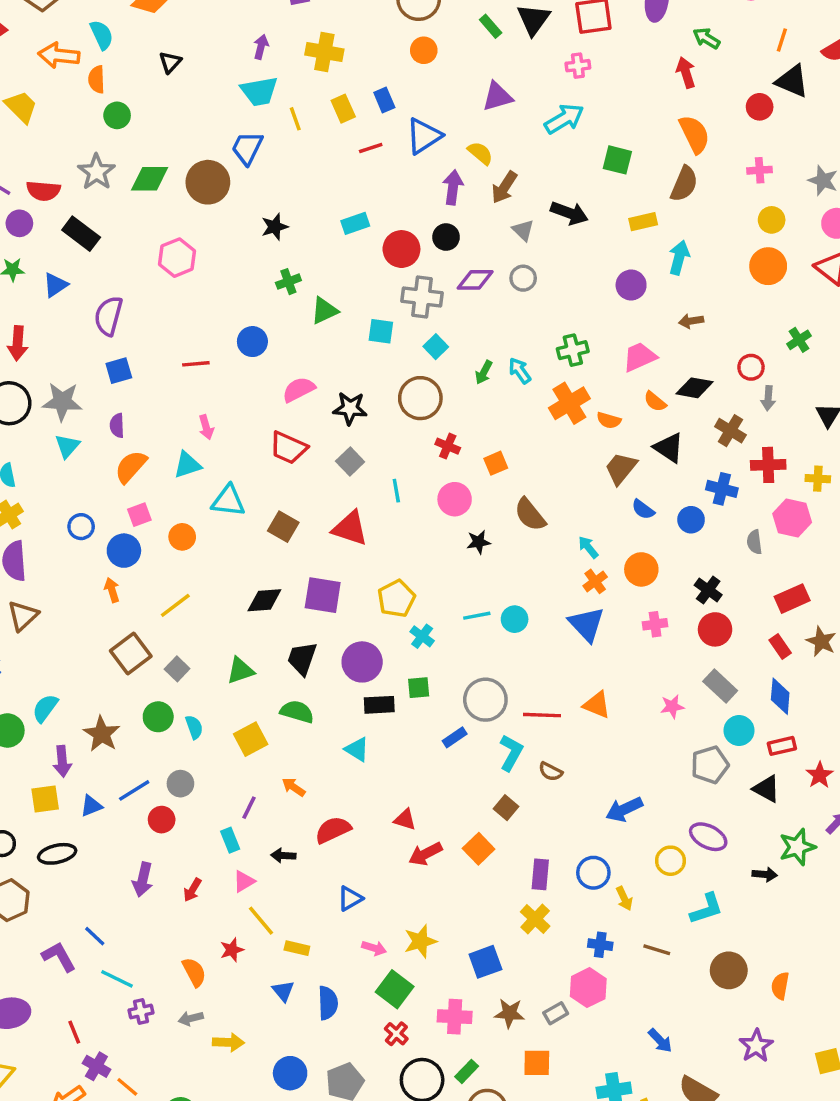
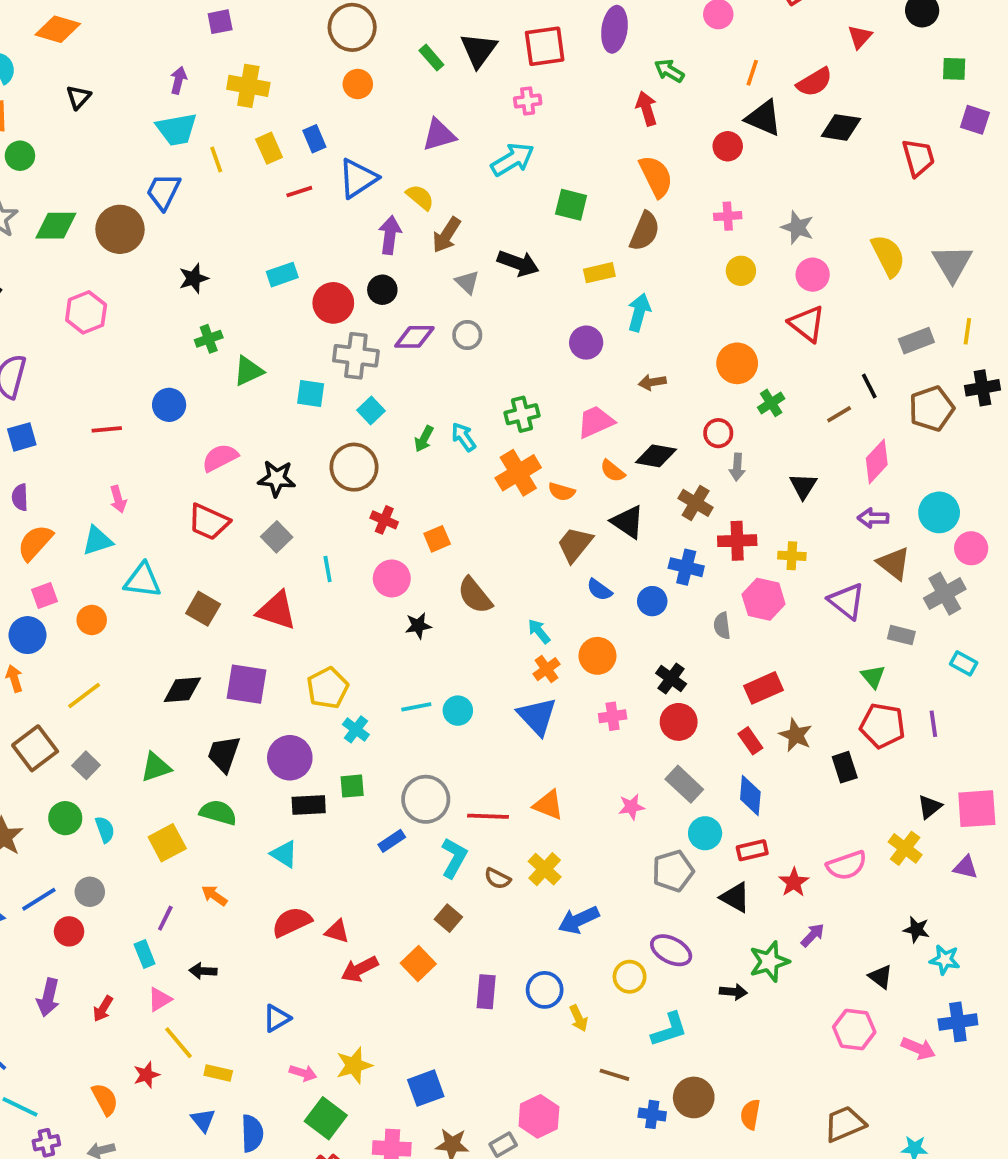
orange circle: (768, 266) -> (737, 363), moved
red semicircle: (333, 830) -> (292, 922), moved
yellow cross: (535, 919) -> (545, 869), moved
blue cross: (600, 945) -> (652, 1114), moved

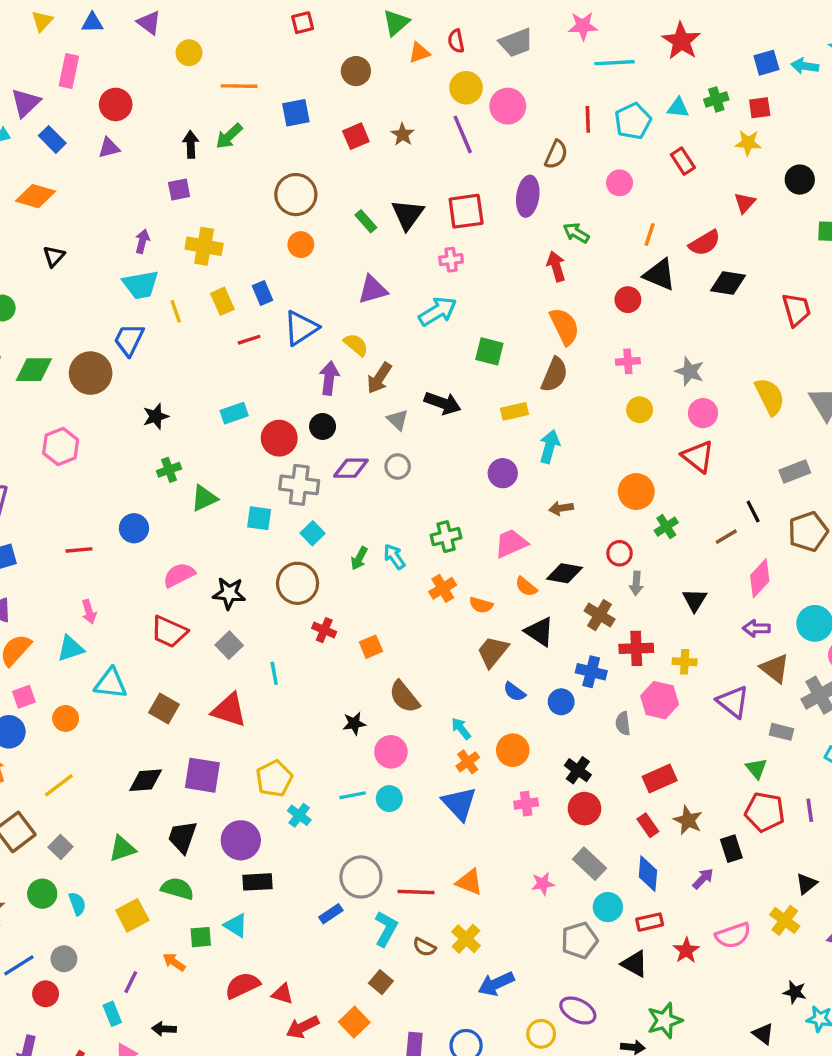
orange cross: (518, 473) -> (443, 588), size x0.7
pink circle: (392, 578) -> (391, 752), moved
green square: (352, 786) -> (201, 937), moved
purple arrow: (813, 935) -> (703, 879), moved

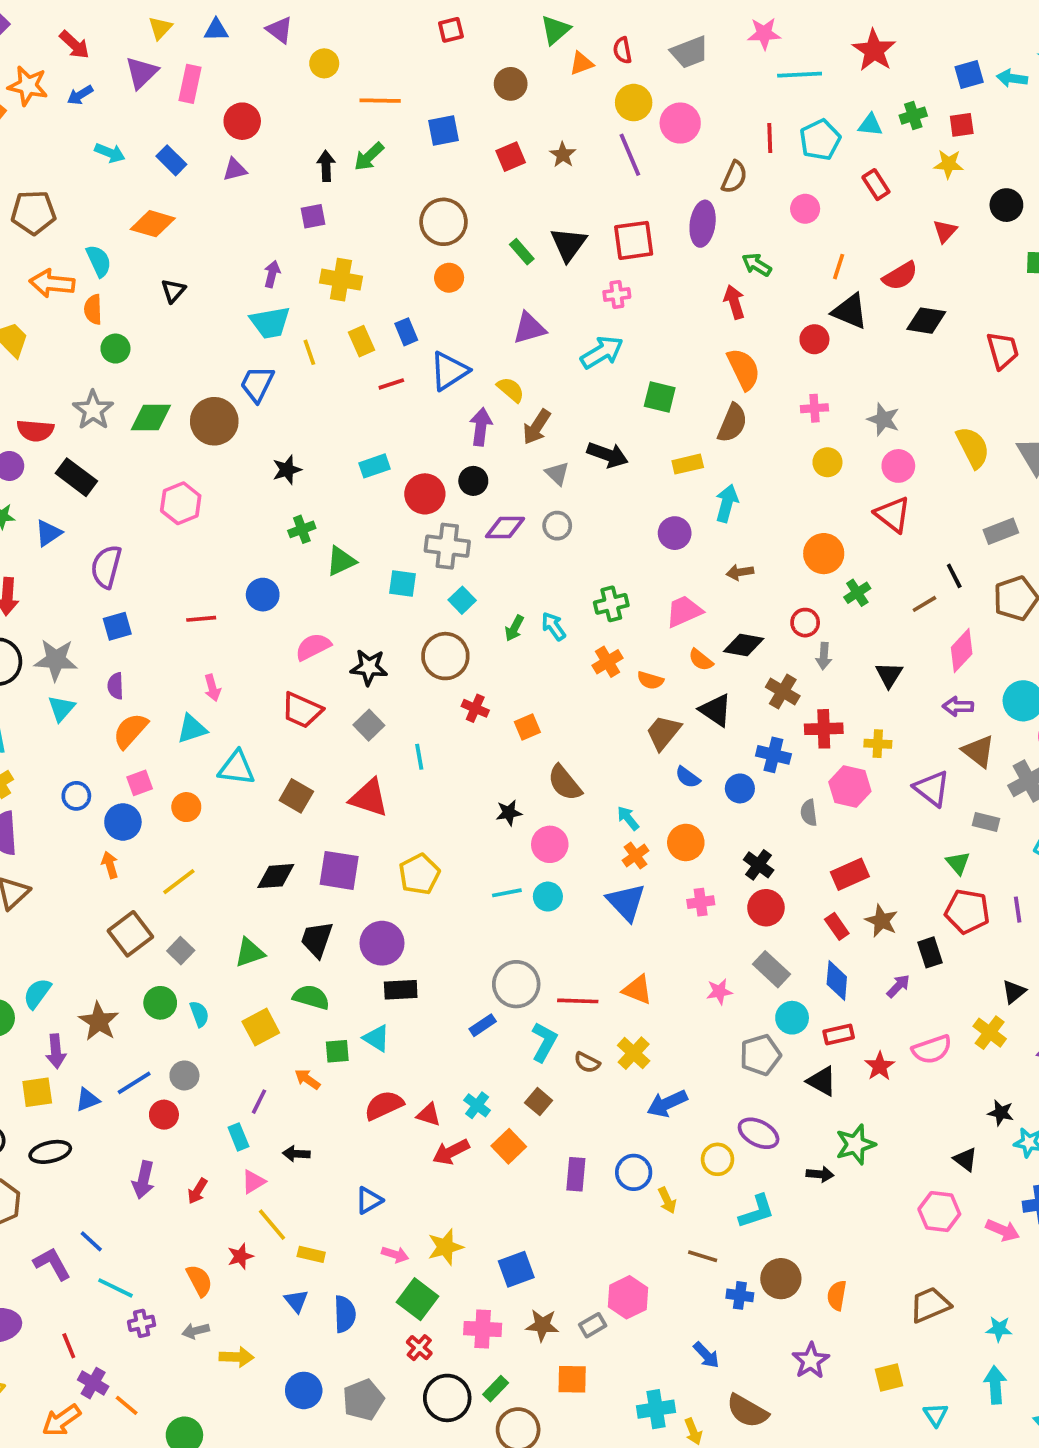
purple triangle: (26, 103) -> (142, 73), moved
cyan cross: (299, 815) -> (477, 1105), moved

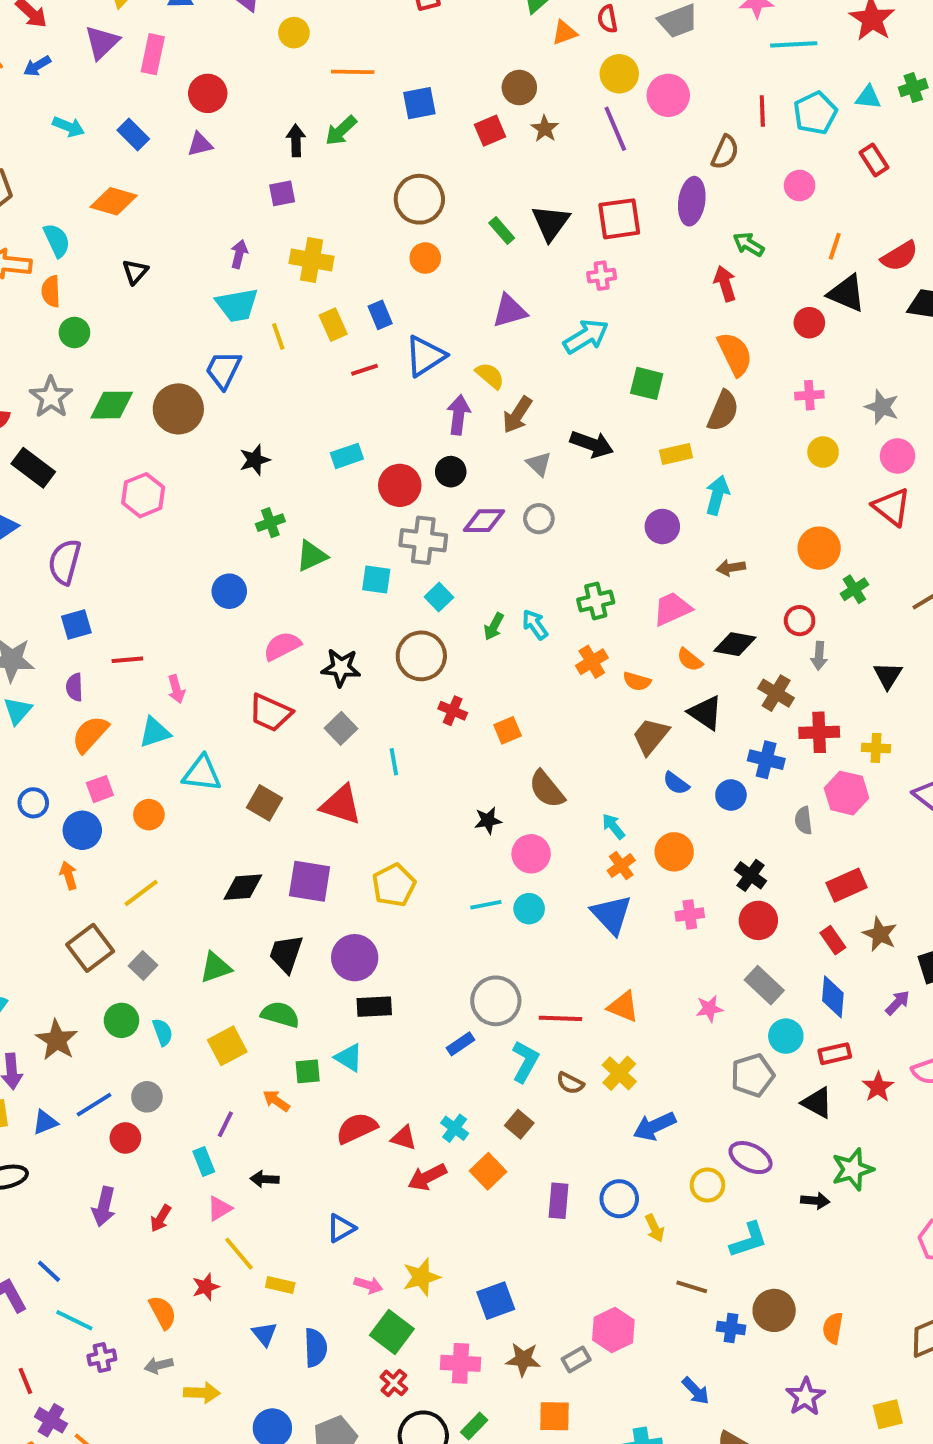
brown circle: (511, 84) -> (519, 88), moved
red line: (201, 619) -> (127, 660), moved

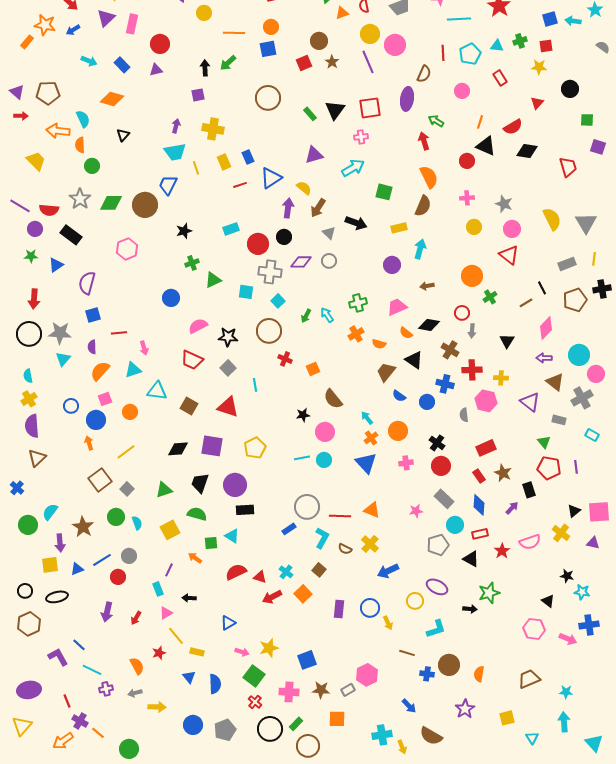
orange circle: (425, 258) -> (271, 27), moved

